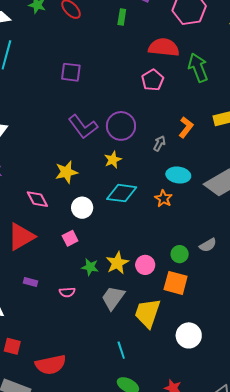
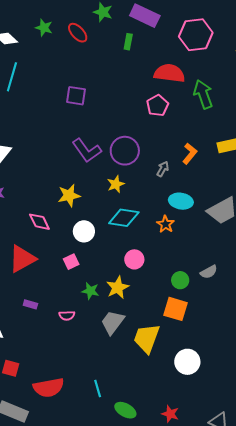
pink circle: (145, 265) -> (134, 259), moved
cyan line: (121, 350) -> (98, 388), moved

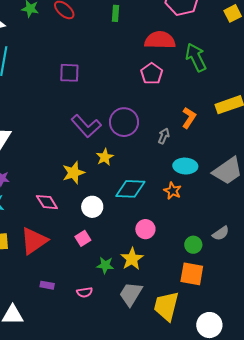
yellow star: (116, 184) -> (105, 157), moved

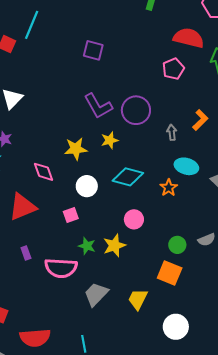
gray arrow: (164, 136) -> (172, 132), turned -42
purple rectangle: (47, 285) -> (26, 253), turned 48
pink semicircle: (85, 292) -> (61, 268), size x2.0
gray trapezoid: (131, 294) -> (96, 294), moved
yellow trapezoid: (166, 306) -> (138, 299), size x0.7

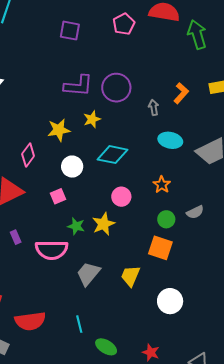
pink pentagon: (173, 69) -> (124, 24), moved
purple L-shape: (98, 106) -> (78, 86), turned -52
pink diamond: (44, 172) -> (28, 155), turned 60
orange star: (169, 188) -> (162, 185), moved

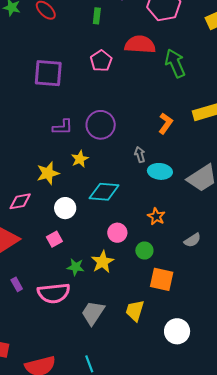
purple square: (70, 31) -> (48, 73), size x1.4
purple L-shape: (78, 86) -> (63, 127), size x0.7
gray arrow: (154, 107) -> (140, 155), moved
pink diamond: (28, 155) -> (20, 201), turned 50
green circle: (166, 219) -> (144, 251), moved

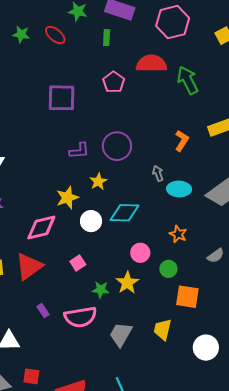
pink diamond: (20, 201) -> (41, 227), size x1.4
white circle: (65, 208) -> (91, 221), moved

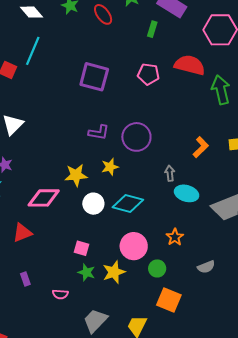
pink pentagon: (114, 82) -> (148, 74), turned 30
pink circle: (140, 253) -> (134, 246), size x1.4
pink square: (78, 263) -> (82, 248), moved, turned 35
red triangle: (29, 266) -> (22, 233), size x0.7
pink semicircle: (81, 317) -> (60, 294), size x0.5

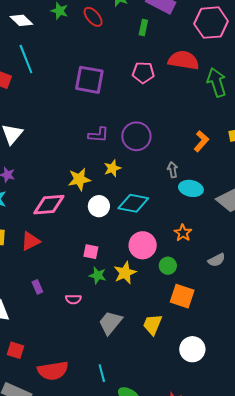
cyan line: (33, 51) -> (26, 59), turned -40

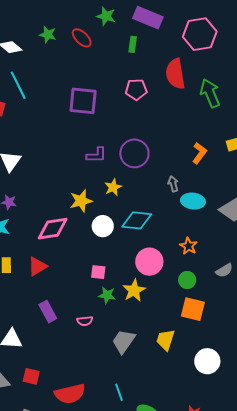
red semicircle: (184, 60) -> (175, 74), turned -104
green circle: (168, 266) -> (187, 280), moved
purple rectangle: (37, 287) -> (48, 312), size x1.5

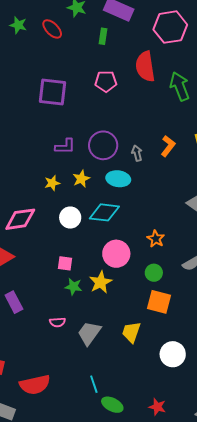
gray arrow: (173, 184) -> (137, 153), moved
yellow star: (81, 201) -> (52, 183), moved, size x0.7
cyan ellipse: (193, 201) -> (118, 179), moved
pink semicircle: (85, 321) -> (57, 322), moved
cyan line: (119, 392) -> (94, 384), moved

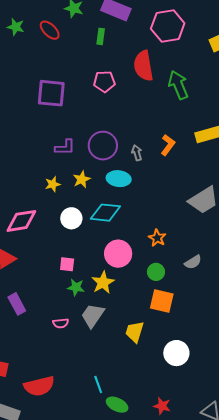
gray trapezoid: (89, 333) -> (93, 315), moved

